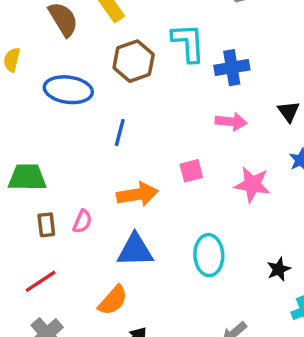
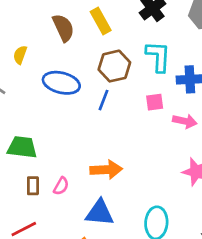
blue line: (120, 133) -> (104, 100), moved
pink square: (191, 171) -> (155, 102), moved

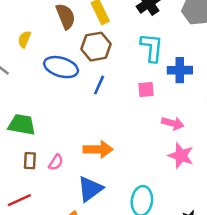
brown hexagon: (114, 66) -> (96, 47), moved
pink arrow: (185, 121) -> (173, 123), moved
blue triangle: (100, 213) -> (90, 189), turned -44

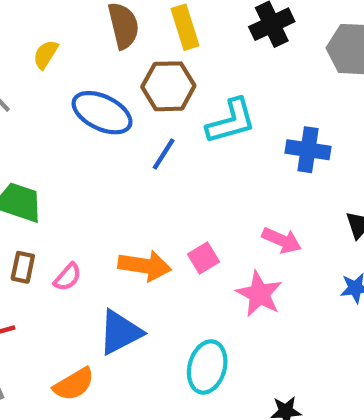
cyan L-shape: (152, 47) -> (231, 121), moved, turned 60
pink square: (146, 89) -> (203, 258), moved, turned -35
pink star: (181, 156) -> (259, 294), moved

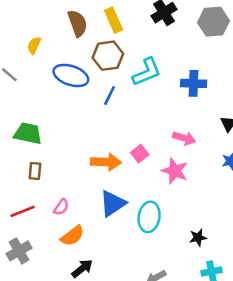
pink semicircle: (68, 277) -> (61, 207), moved
blue triangle: (120, 332) -> (113, 203), moved

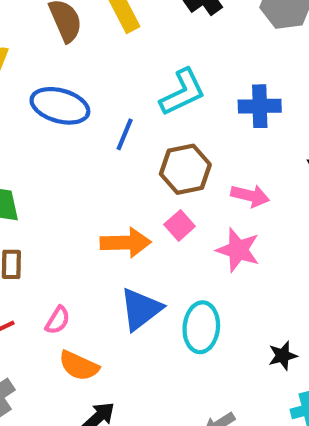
brown hexagon: (108, 56) -> (185, 169), moved
orange semicircle: (72, 236) -> (79, 366), turned 65

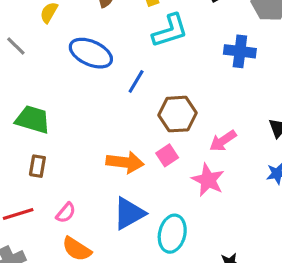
cyan L-shape: (183, 92) -> (170, 31), moved
blue cross: (260, 106) -> (240, 51), moved
pink arrow: (250, 196) -> (223, 141), turned 124

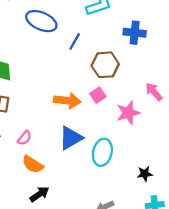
blue cross: (240, 51) -> (135, 33), moved
pink arrow: (223, 141) -> (154, 92), moved, turned 84
pink star: (208, 180) -> (128, 113), turned 30

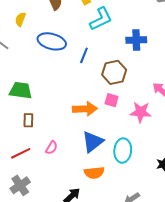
pink square: (98, 95) -> (112, 100), turned -32
pink star: (128, 113) -> (141, 112), turned 30
orange semicircle: (33, 164) -> (94, 173), moved, turned -30

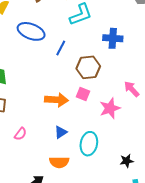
pink star: (141, 112) -> (110, 108), turned -30
blue triangle: (93, 142) -> (61, 132), size x0.6

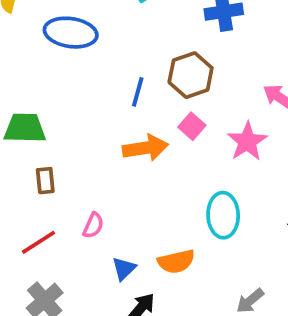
blue line: (61, 48) -> (138, 92), moved
pink square: (83, 94) -> (192, 126), turned 32
blue triangle: (61, 132) -> (124, 269), moved

